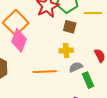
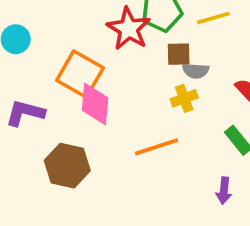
gray semicircle: (76, 67) -> (196, 71), moved, turned -136

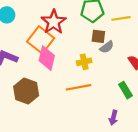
red star: (129, 29) -> (54, 22), moved
gray semicircle: (196, 71) -> (107, 47), turned -48
yellow cross: (184, 98) -> (84, 62), moved

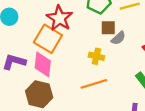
pink diamond: (47, 58) -> (43, 64), moved
yellow cross: (84, 62) -> (96, 56), turned 32

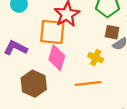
orange square: (48, 39) -> (52, 32), turned -36
pink diamond: (43, 64) -> (57, 58), moved

